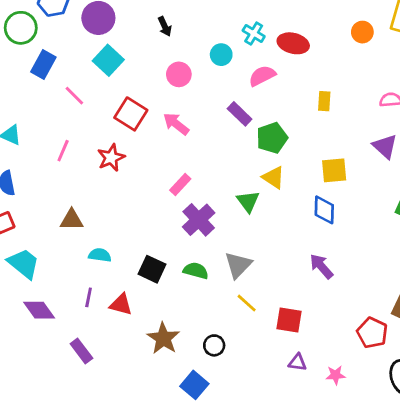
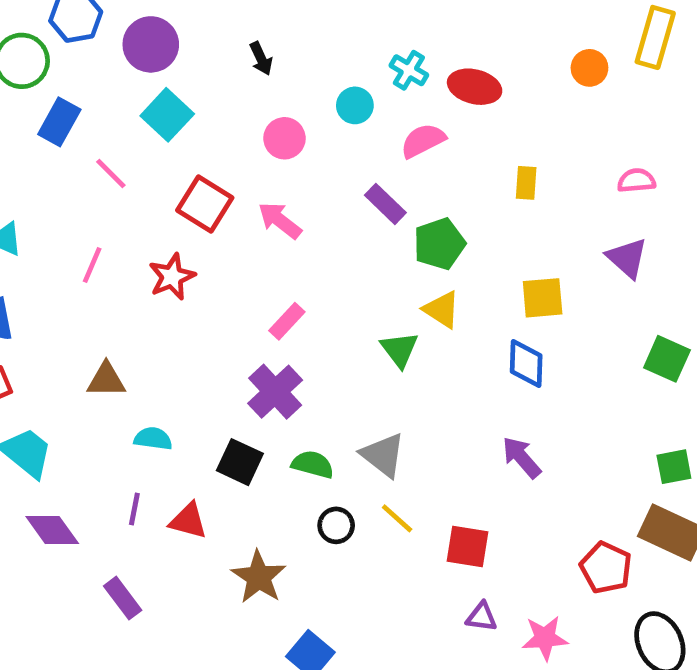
purple cross: (199, 220) -> (275, 392), moved
gray triangle: (238, 265) -> (383, 455), turned -36
black circle: (214, 345) -> (336, 525), moved
pink star: (336, 375) -> (545, 638), size x1.4

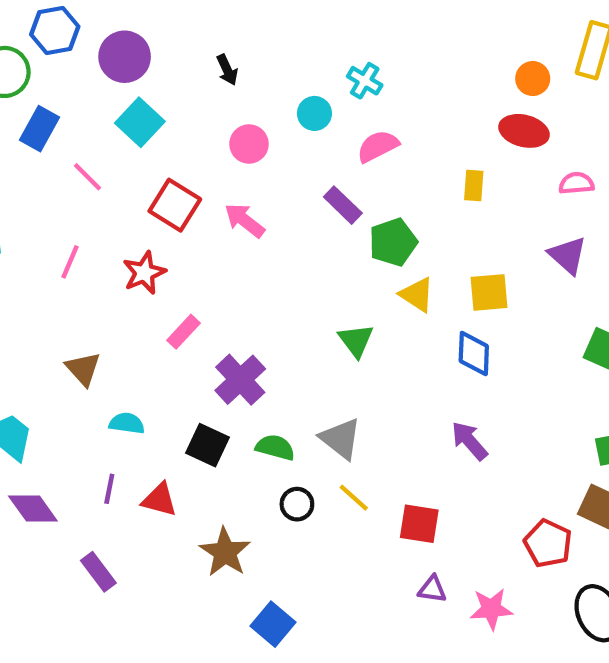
red ellipse: (475, 87) -> (524, 131), moved
yellow triangle: (442, 310) -> (417, 295), moved
pink rectangle: (287, 321) -> (184, 332), moved
brown triangle: (106, 380) -> (83, 369), turned 48

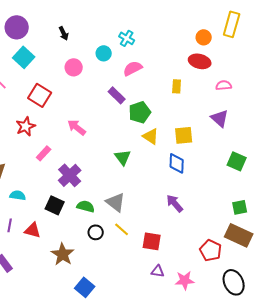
pink arrow: (245, 220) -> (77, 127), moved

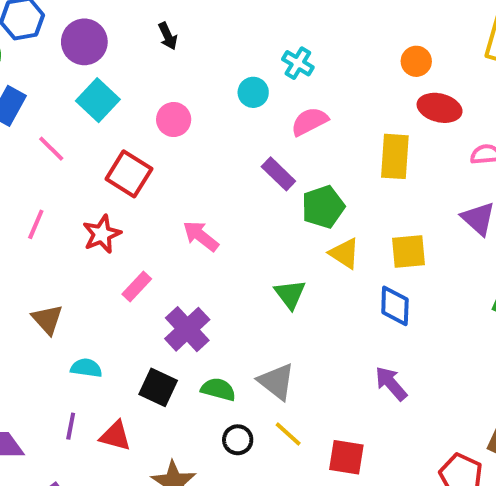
black arrow: (64, 33) -> (168, 36), moved
orange circle: (204, 37) -> (416, 61), moved
pink circle: (74, 67) -> (174, 120), moved
yellow rectangle: (177, 86) -> (395, 156), size x1.6

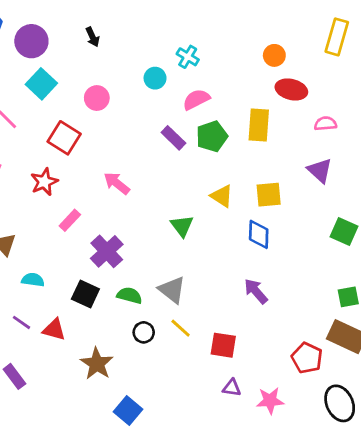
green pentagon: (323, 207) -> (212, 136), moved
purple line: (71, 426) -> (22, 322), turned -66

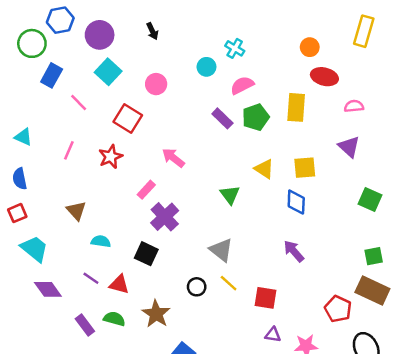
pink rectangle: (70, 220) -> (146, 190), moved
green semicircle: (129, 295) -> (114, 319), moved

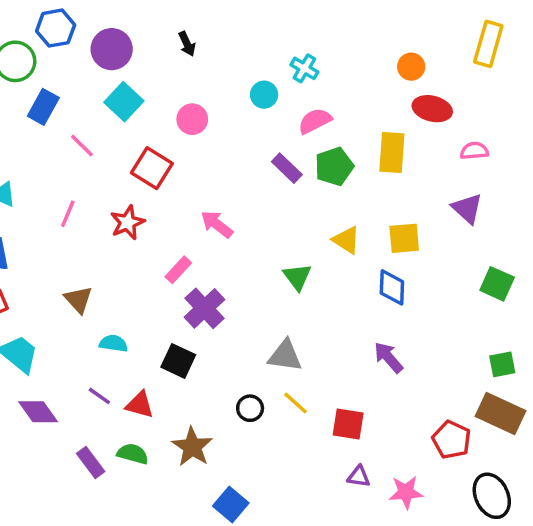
gray triangle: (221, 250) -> (285, 356), turned -30

